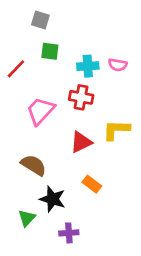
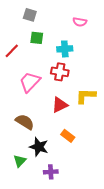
pink semicircle: (118, 65) -> (80, 22), moved

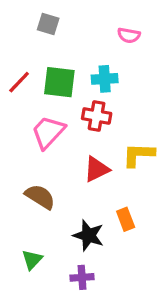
green square: (37, 38) -> (59, 82), moved, size x1.5
orange rectangle: (68, 136) -> (126, 219), moved, turned 32
black star: (39, 147) -> (88, 235), moved

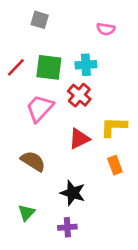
red cross: (97, 116) -> (79, 95), turned 30
orange rectangle: (126, 219) -> (115, 165), moved

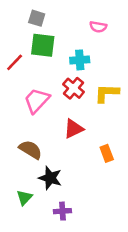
green square: (49, 67) -> (43, 45), moved
yellow L-shape: (114, 127) -> (107, 93), moved
black star: (73, 193) -> (50, 178), moved

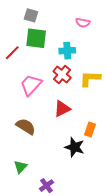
orange rectangle: (107, 153) -> (90, 130), turned 40
black star: (50, 178) -> (75, 147), moved
purple cross: (62, 211) -> (46, 186), moved, turned -32

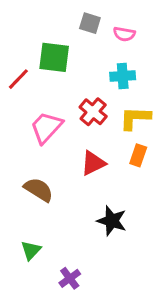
gray square: (31, 15) -> (90, 23), moved
cyan cross: (67, 51) -> (123, 76), moved
orange rectangle: (90, 130) -> (138, 155), moved

